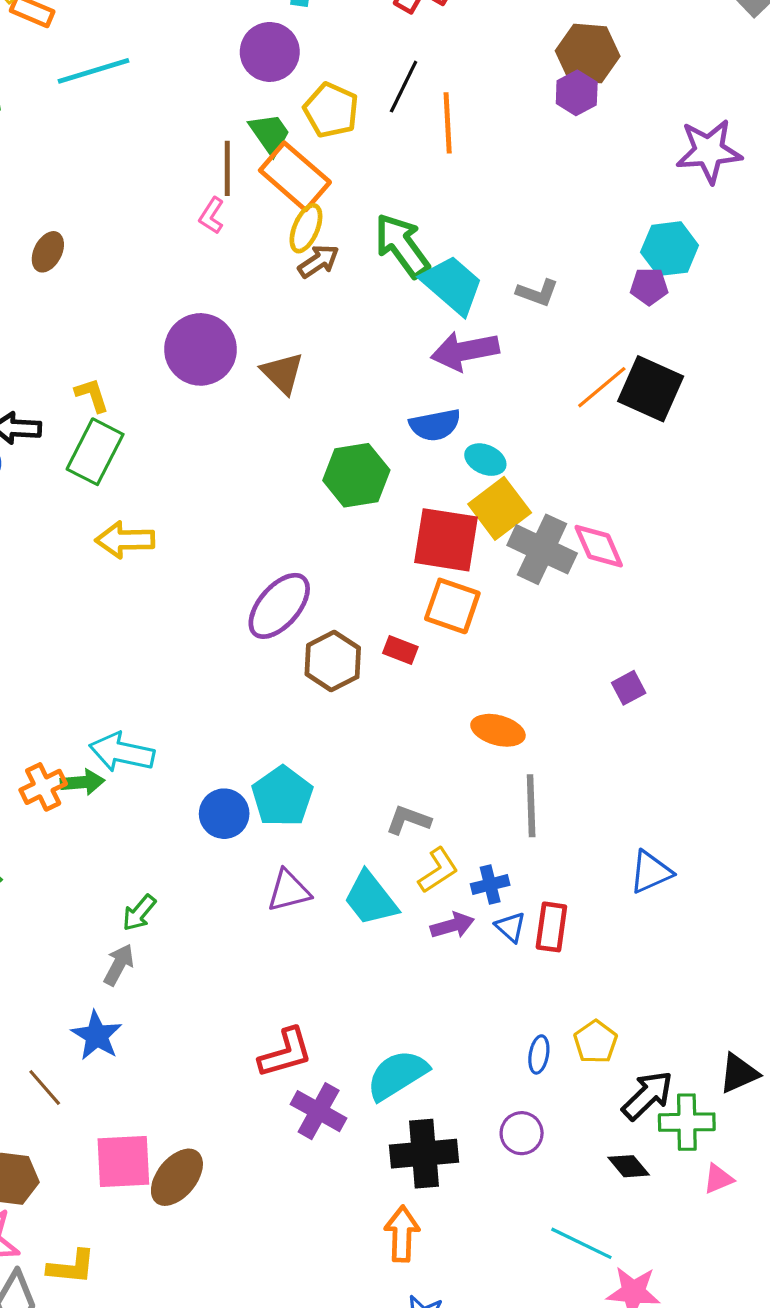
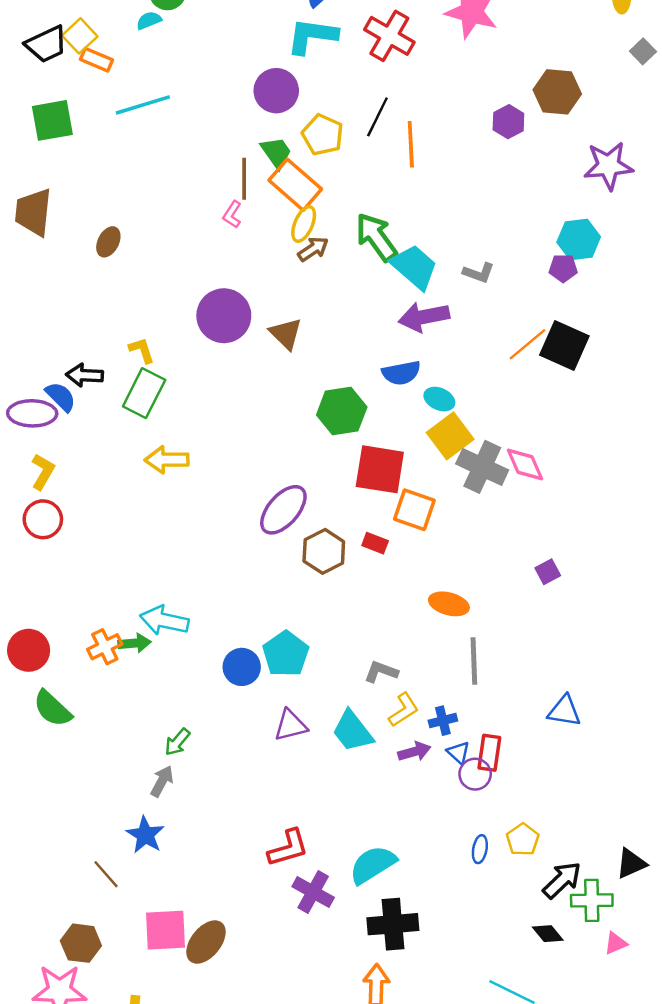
brown hexagon: (588, 54) -> (557, 92), moved
red square: (446, 540) -> (380, 469), moved
blue triangle: (651, 872) -> (564, 711), turned 33
purple circle: (522, 1133) -> (475, 774), moved

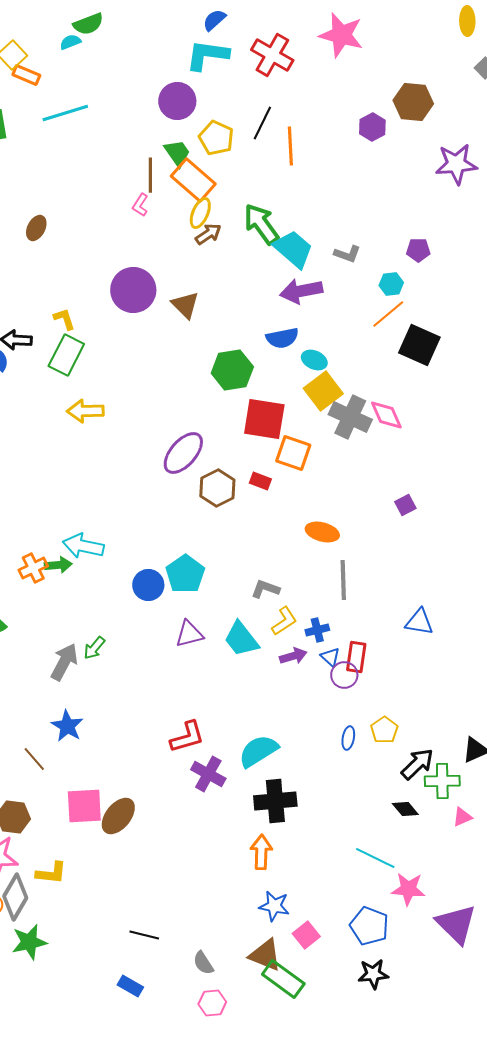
cyan hexagon: (579, 239) -> (391, 284), moved, size x0.7
black square: (564, 345) -> (419, 345), moved
gray arrow: (162, 781) -> (64, 662), moved, size x1.4

